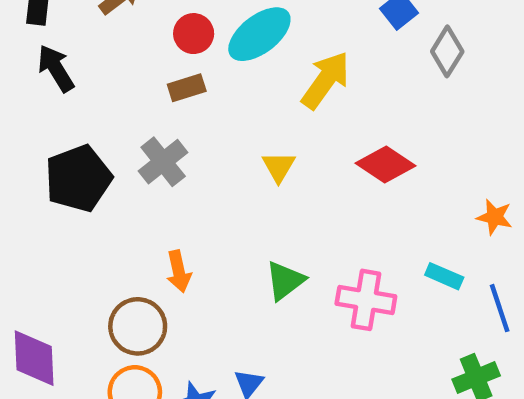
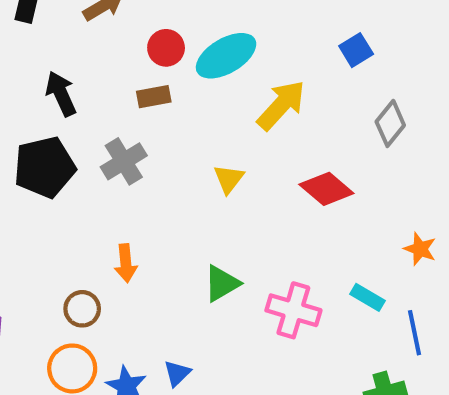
gray diamond: (447, 51) -> (390, 123), moved
black arrow: (56, 68) -> (61, 94), moved
brown circle: (138, 326) -> (82, 309), size x0.7

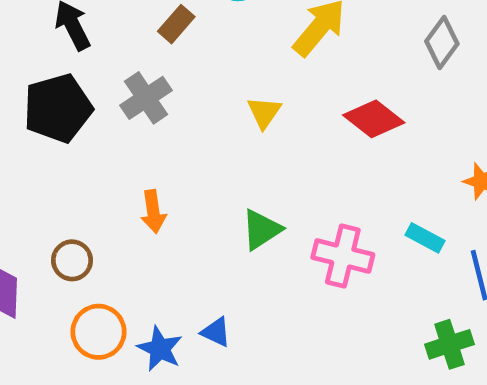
brown rectangle: (154, 97) -> (176, 24), turned -36
brown circle: (82, 309) -> (72, 260), moved
blue triangle: (177, 373) -> (216, 332), turned -48

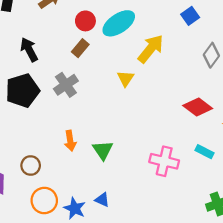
yellow triangle: (264, 112) -> (126, 78), moved
red diamond: (374, 119) -> (198, 107), moved
green triangle: (261, 230) -> (103, 150), moved, turned -30

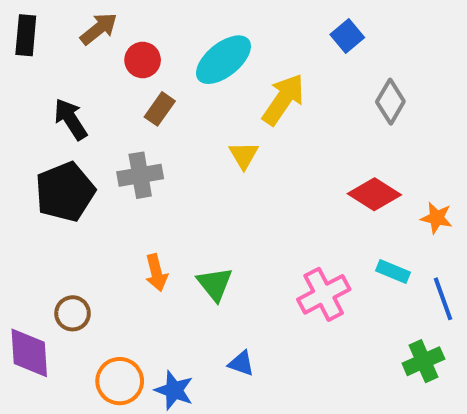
red circle: (85, 21) -> (143, 60), moved
gray cross: (66, 85) -> (140, 175), turned 30
pink cross: (164, 161) -> (324, 294), turned -36
brown circle: (31, 165) -> (73, 313), moved
blue triangle: (102, 200) -> (241, 363), moved

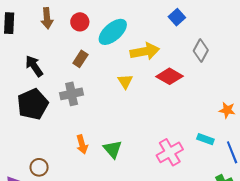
brown arrow: (99, 29) -> (47, 18), turned 126
red circle: (143, 60) -> (80, 22), moved
yellow arrow: (283, 99) -> (145, 51), turned 48
red diamond: (374, 194) -> (170, 76), moved

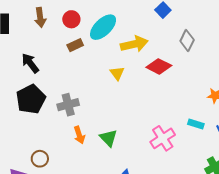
brown rectangle: (80, 59) -> (75, 45), moved, turned 35
gray cross: (72, 94) -> (68, 105), moved

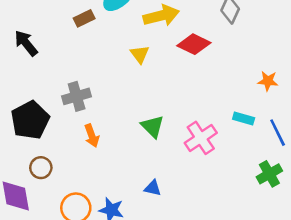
black pentagon: (31, 99) -> (30, 120), moved
green triangle: (109, 138) -> (153, 126), moved

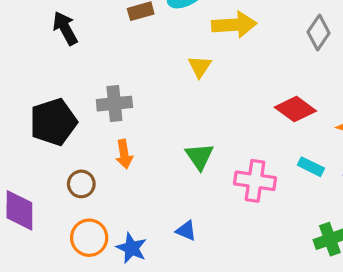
red diamond: (194, 44) -> (295, 109), moved
pink cross: (201, 138) -> (255, 181), turned 32
brown circle: (41, 168) -> (81, 184), moved

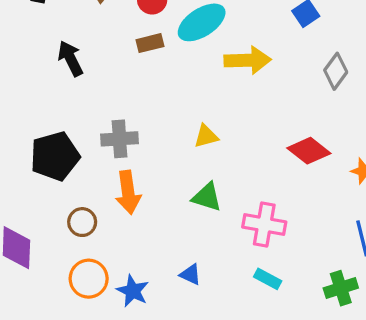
yellow triangle: (200, 66) -> (206, 136), moved, turned 40
orange arrow: (124, 154) -> (128, 192), size x1.4
green triangle: (199, 156) -> (207, 197), turned -40
cyan rectangle: (311, 167) -> (268, 279), moved

